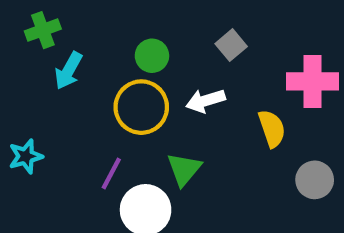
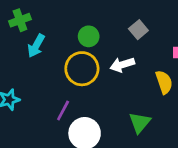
green triangle: (184, 169) -> (140, 123), moved

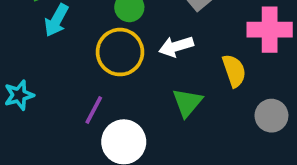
green triangle: (140, 123) -> (187, 103), moved

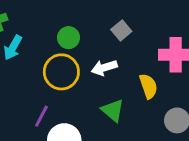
green triangle: (187, 103) -> (113, 110), turned -30

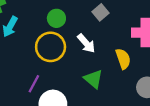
white arrow: (104, 68) -> (86, 43), turned -114

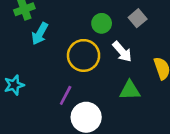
green circle: (56, 18) -> (102, 23), moved
green triangle: (93, 79) -> (130, 90), turned -42

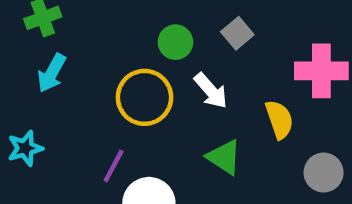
cyan arrow: (40, 34) -> (52, 73), moved
green triangle: (130, 90) -> (224, 157), turned 35

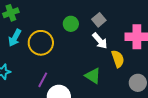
white arrow: (211, 91) -> (100, 41), moved
yellow circle: (144, 97) -> (41, 43), moved

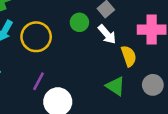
green circle: (71, 24) -> (79, 22), moved
green triangle: (93, 76) -> (116, 86), moved

